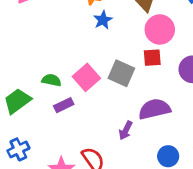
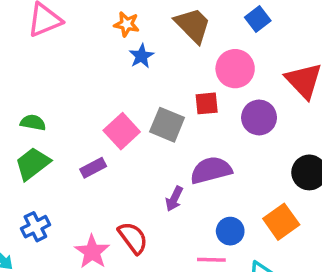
pink circle: (160, 29) -> (235, 69), moved
green semicircle: (51, 80) -> (33, 123), moved

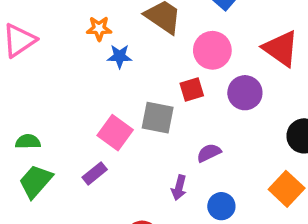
blue star: (141, 56) -> (120, 56), turned -30
purple semicircle: (211, 170) -> (209, 153), size x0.6
blue circle: (230, 231) -> (221, 206), moved

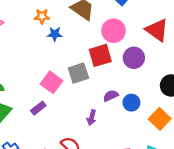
red square: (192, 89) -> (100, 55), size x1.5
gray square: (158, 118) -> (78, 73), turned -30
blue circle: (221, 206) -> (131, 103), moved

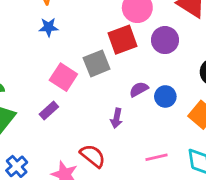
blue star: (55, 34) -> (49, 27), moved

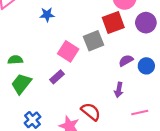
blue star: (49, 27) -> (47, 15), moved
purple arrow: (116, 118) -> (119, 90), moved

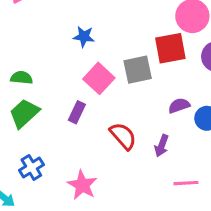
blue star: (47, 15) -> (84, 37), moved
purple rectangle: (57, 77) -> (77, 112), turned -32
red semicircle: (91, 112) -> (123, 136), moved

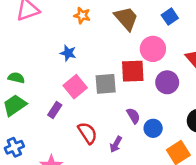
purple semicircle: (179, 106) -> (133, 116), turned 70

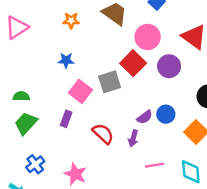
red square: (133, 71) -> (133, 63), turned -30
purple semicircle: (133, 116) -> (145, 117), moved, turned 98

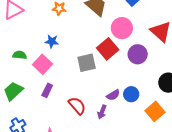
pink square: (80, 91) -> (43, 64), moved
green semicircle: (21, 96) -> (20, 55), moved

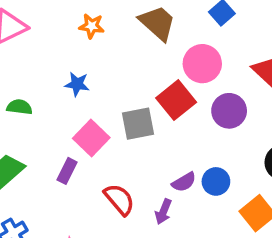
pink square: (43, 64) -> (91, 138), moved

